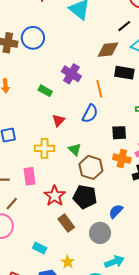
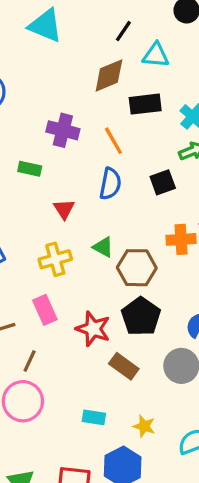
black square: (119, 133) -> (163, 182), moved
black pentagon: (85, 197) -> (141, 316), turned -30

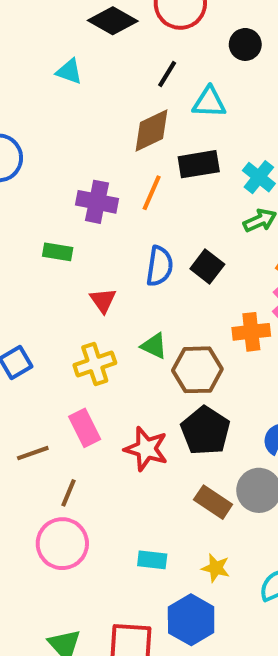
cyan triangle: (45, 26) -> (69, 72), size x0.6
orange line: (113, 141) -> (152, 193), moved, turned 56
black square: (163, 182) -> (207, 267), moved, turned -30
brown rectangle: (124, 366) -> (213, 502), moved

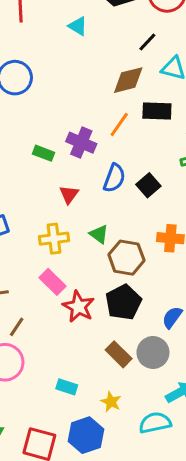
purple cross: (97, 202) -> (81, 143), moved
pink rectangle: (85, 428) -> (53, 282), moved, turned -30

